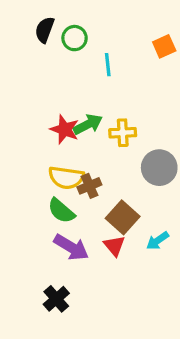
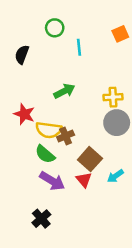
black semicircle: (45, 30) -> (22, 55), moved
red star: (65, 129) -> (24, 114), moved
yellow cross: (123, 133) -> (113, 97), moved

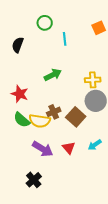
yellow semicircle: (49, 130) -> (40, 121), moved
green semicircle: (45, 154) -> (22, 120), moved
brown square: (90, 159) -> (76, 117), moved

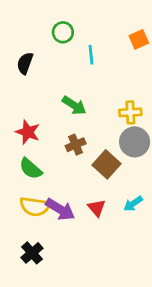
green arrow: (53, 75) -> (74, 105), turned 60
brown cross: (54, 112) -> (76, 145), moved
yellow semicircle: (40, 121) -> (35, 207), moved
black cross: (34, 180) -> (32, 253), moved

